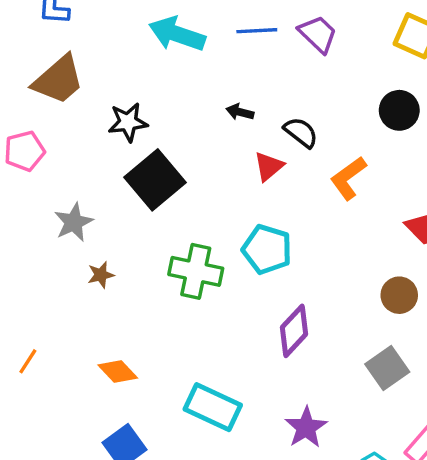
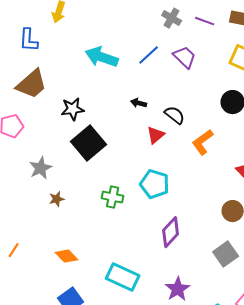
blue line: (257, 31) -> (149, 55), turned -40
green cross: (196, 271) -> (113, 197), size x0.7

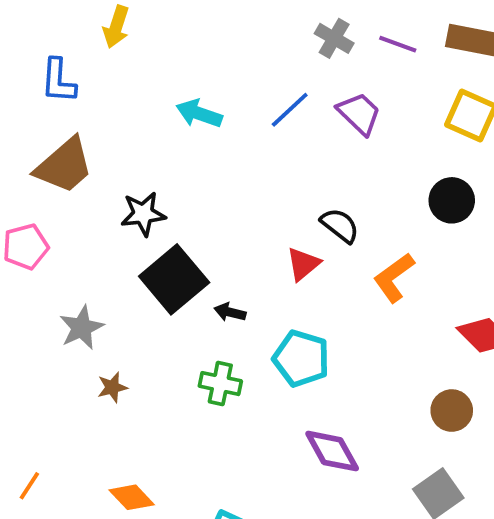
cyan arrow: (102, 57) -> (199, 114), size x0.7
black arrow: (139, 103) -> (230, 312), moved
purple diamond: (171, 232) -> (332, 451), turned -72

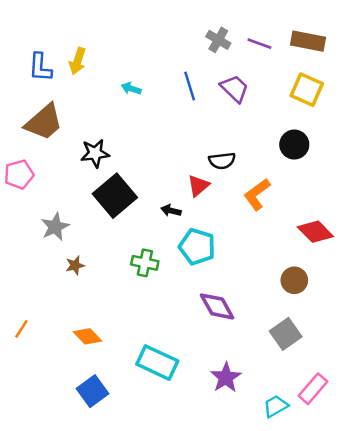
yellow arrow: (116, 27) -> (78, 61), moved
blue line: (290, 110) -> (190, 86), turned -64
cyan arrow: (199, 114) -> (131, 88), size x0.7
black semicircle: (340, 225) -> (222, 161), turned 135
black arrow: (230, 312) -> (171, 211), moved

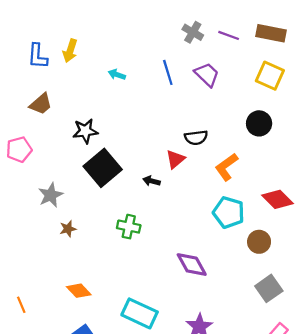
brown trapezoid: (44, 122) -> (41, 104), size x0.7
cyan pentagon: (197, 247) -> (229, 212), moved
orange line: (21, 329) -> (21, 305), moved, turned -56
gray square: (286, 334) -> (269, 288), moved

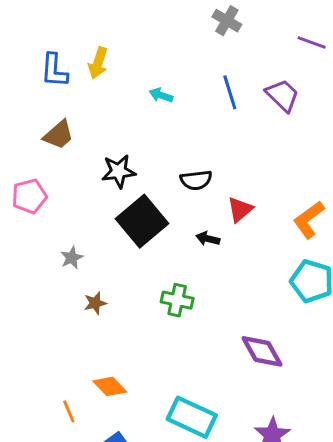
gray cross: (193, 32) -> (227, 21), moved
black semicircle: (196, 138) -> (196, 180), moved
gray star: (51, 195) -> (72, 258), size x0.7
orange line: (21, 305) -> (69, 411), moved

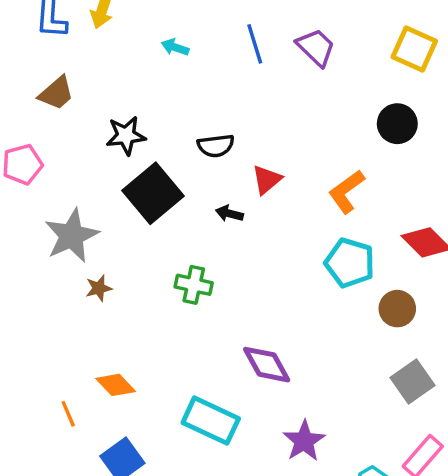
gray star: (72, 258) -> (72, 236), size x2.0
purple diamond: (262, 351) -> (267, 365), moved

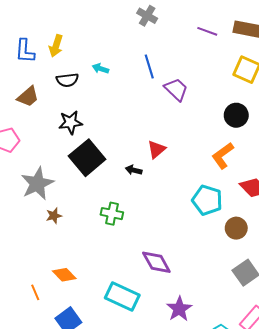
purple trapezoid: (316, 47) -> (176, 89), moved
black semicircle: (216, 146) -> (67, 80), moved
orange L-shape: (346, 192) -> (223, 156), moved

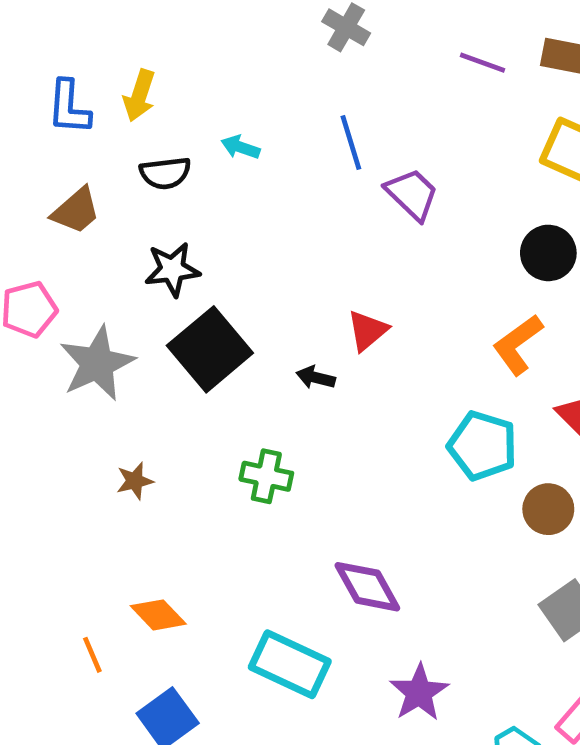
gray star: (37, 184) -> (97, 363), moved

